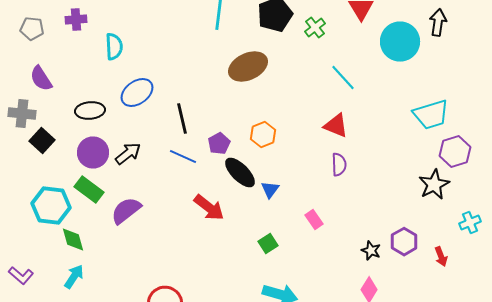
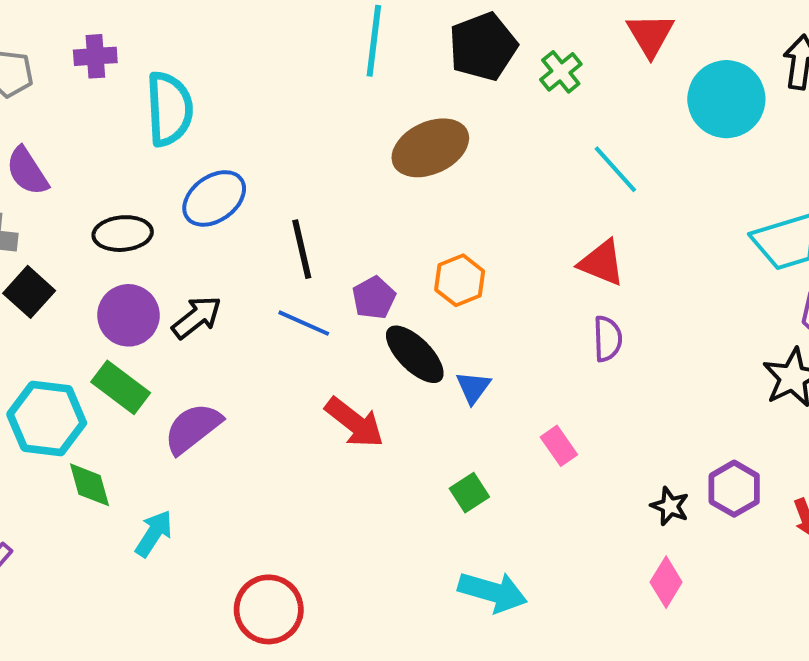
cyan semicircle: (114, 46) -> (169, 109), size x1.4
cyan arrow: (74, 276) -> (154, 533), moved

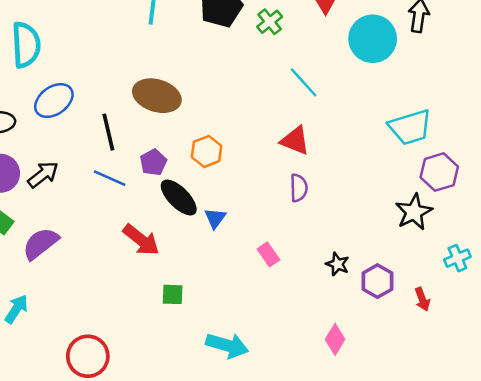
brown ellipse: (430, 148) -> (157, 96), moved, turned 42
green square: (469, 493) -> (173, 294), moved, turned 35
black star: (670, 506) -> (337, 264), moved

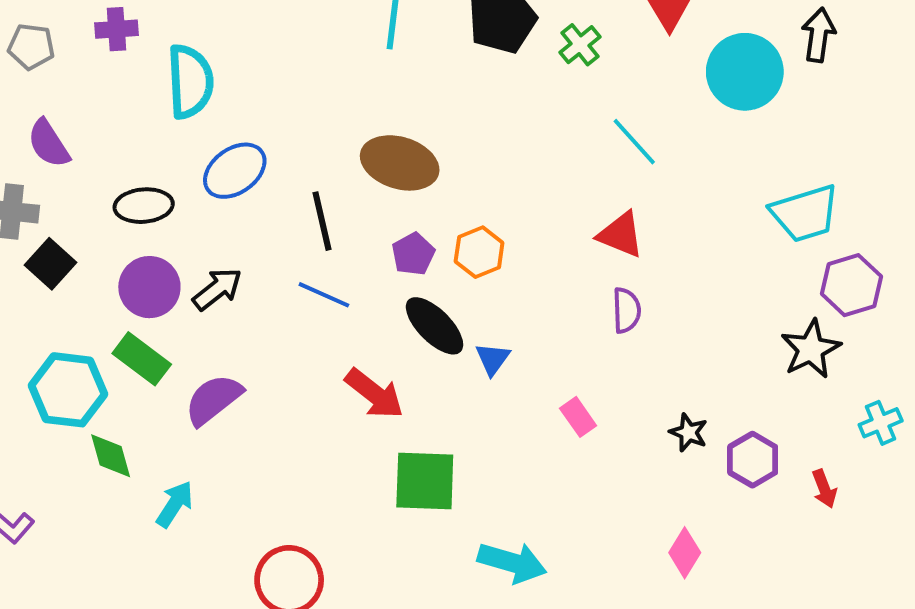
purple pentagon: (153, 162) -> (413, 254), moved
green square: (173, 294) -> (425, 481), size x1.8

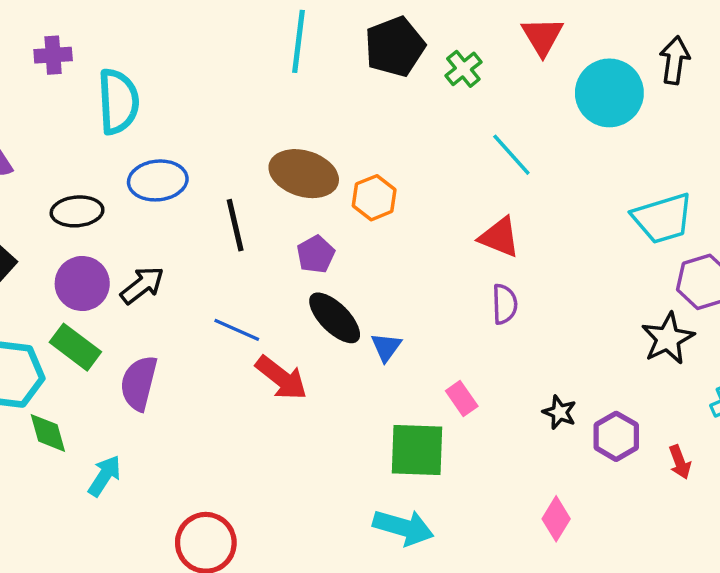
blue ellipse: (235, 171) -> (158, 180), turned 30
orange hexagon: (479, 252) -> (374, 198), moved
blue line: (324, 295) -> (237, 330), moved
purple semicircle: (213, 400) -> (139, 383), turned -38
green square: (425, 481) -> (417, 450), moved

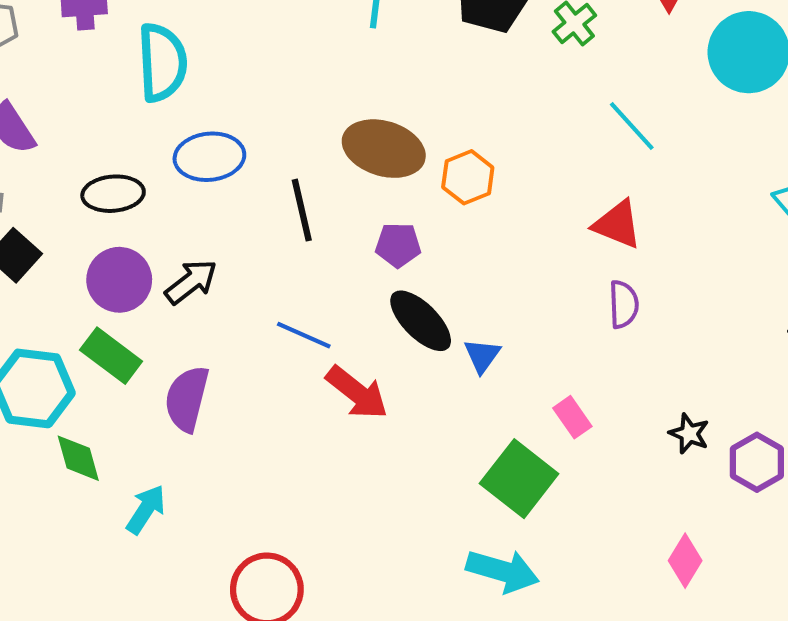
purple pentagon: (316, 254) -> (398, 245), turned 30
green square: (417, 450) -> (519, 479), turned 36

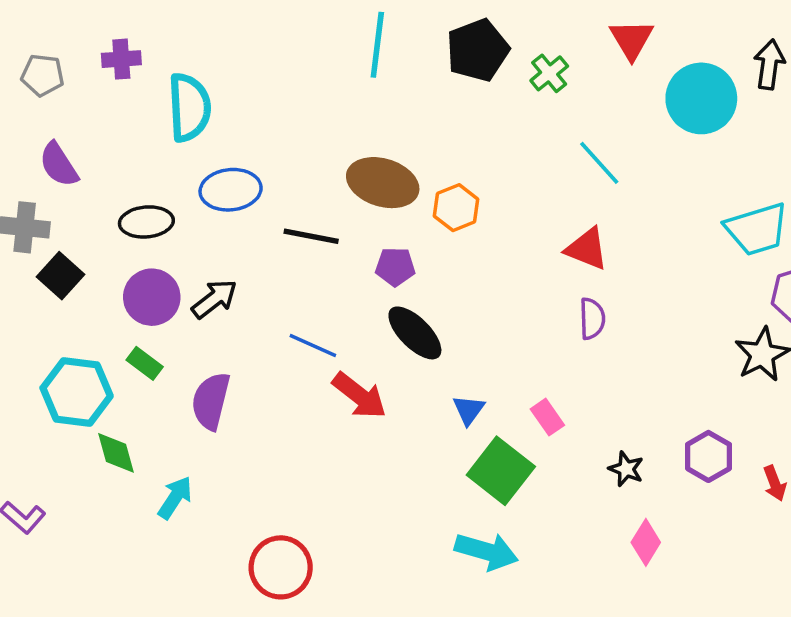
black line: (302, 210) -> (311, 236), turned -66
green rectangle: (111, 356) -> (145, 363), size x0.7
blue triangle: (482, 356) -> (469, 410), moved
black star: (689, 434) -> (626, 469), moved

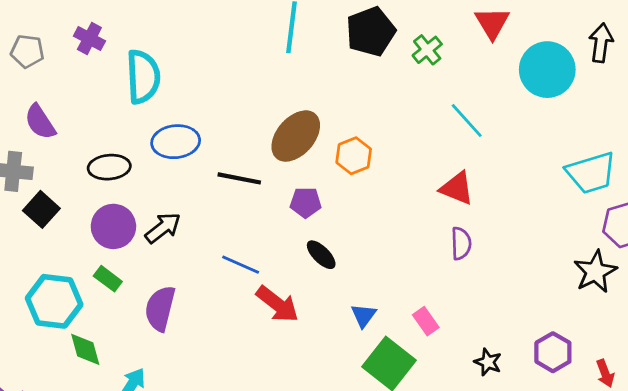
purple cross: (121, 59) -> (89, 39), turned 32
brown ellipse: (383, 183) -> (296, 136), turned -66
black ellipse: (415, 333) -> (321, 255), size x0.7

